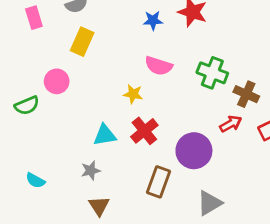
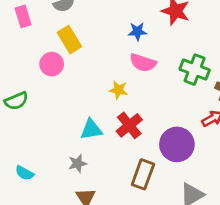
blue star: (153, 20) -> (137, 31), moved
yellow rectangle: (82, 42) -> (69, 40), turned -55
pink circle: (57, 81) -> (52, 64), moved

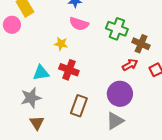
red cross: (129, 125) -> (69, 70), turned -30
purple circle: (177, 144) -> (120, 94), moved
gray star: (78, 163) -> (31, 98), size x1.5

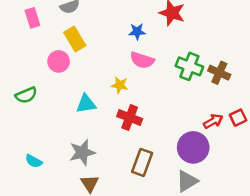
brown cross: (141, 44) -> (219, 73), moved
red arrow: (130, 65) -> (213, 121), moved
cyan triangle: (41, 73) -> (86, 104), moved

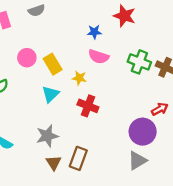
yellow rectangle: (75, 39) -> (53, 64), moved
cyan triangle: (86, 104) -> (50, 94), turned -36
brown rectangle: (142, 162) -> (78, 158), moved

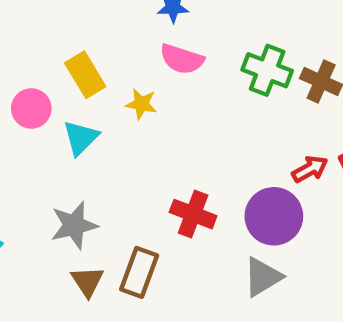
pink circle: (27, 58) -> (31, 108), moved
red cross: (88, 106) -> (193, 214), moved

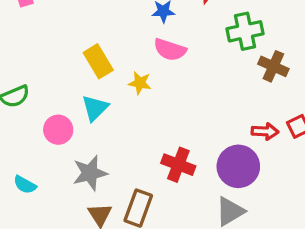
green cross: (267, 70) -> (245, 31), moved, turned -33
pink circle: (31, 108) -> (58, 130), moved
red arrow: (310, 169) -> (265, 131), turned 32

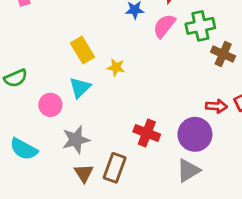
pink semicircle: (170, 50) -> (164, 26), moved, turned 110
cyan semicircle: (25, 185) -> (24, 149), size x1.5

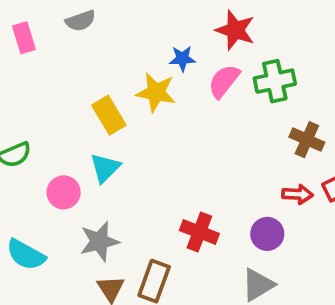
brown cross: (223, 54) -> (307, 140), moved
yellow star: (116, 67) -> (156, 92), moved, size x1.5
purple circle: (195, 134) -> (267, 234), size x0.7

